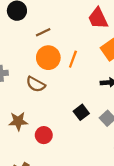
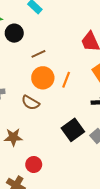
black square: (81, 112) -> (73, 130), size x1.5
red circle: (44, 135) -> (34, 164), moved

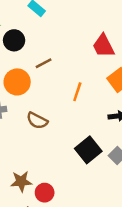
orange circle: (43, 78) -> (17, 82), moved
brown star: (13, 137) -> (21, 181), moved

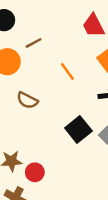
orange line: (77, 92) -> (67, 71), turned -54

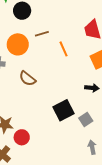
orange line: (67, 71) -> (64, 49), moved

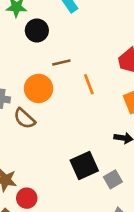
orange circle: (18, 44) -> (39, 88), moved
brown semicircle: (27, 79) -> (24, 119), moved

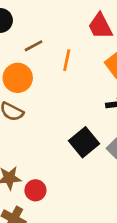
orange line: (89, 84) -> (67, 60), turned 48

